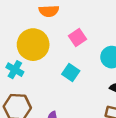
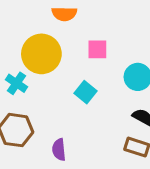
pink square: (78, 38) -> (97, 49), turned 30

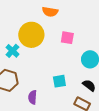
cyan square: (86, 92) -> (59, 81), moved, turned 32

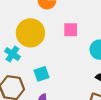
cyan square: (59, 81) -> (41, 74), moved

